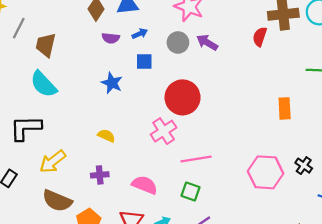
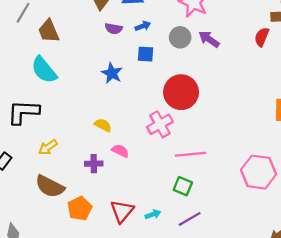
brown trapezoid: (46, 45) -> (49, 31), turned -40
yellow arrow: (53, 162) -> (48, 147), size x0.7
pink semicircle: (145, 185) -> (120, 151), moved, size x0.7

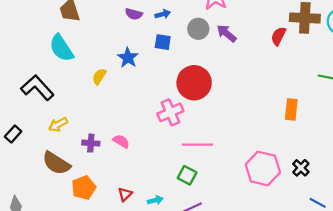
black L-shape: (23, 112) -> (37, 88), turned 40
yellow semicircle: (103, 125) -> (99, 76), moved, turned -91
pink semicircle: (120, 151) -> (121, 141), moved
purple cross: (94, 164) -> (91, 143), moved
red triangle: (122, 211) -> (125, 194), size x0.6

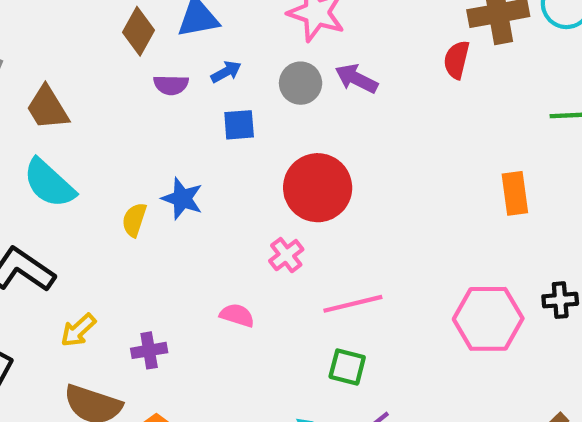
blue star: (128, 58) -> (182, 199), moved
pink cross: (170, 112) -> (286, 255), size x0.7
pink semicircle: (121, 141) -> (237, 315), moved
black cross: (301, 168) -> (560, 300), turned -35

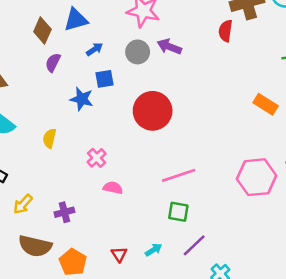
purple semicircle: (171, 85) -> (53, 62), moved, turned 120
orange rectangle: (515, 193) -> (266, 104), turned -45
blue star: (182, 199) -> (82, 99), moved
pink cross: (286, 255) -> (97, 158), moved

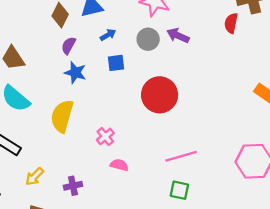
blue star: (82, 99) -> (75, 73), moved
yellow semicircle: (49, 138) -> (62, 116), size x1.8

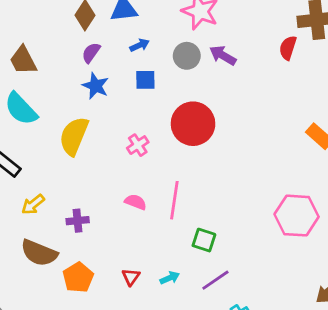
pink cross: (105, 136) -> (138, 145), moved
pink line: (181, 156) -> (174, 200), moved, turned -72

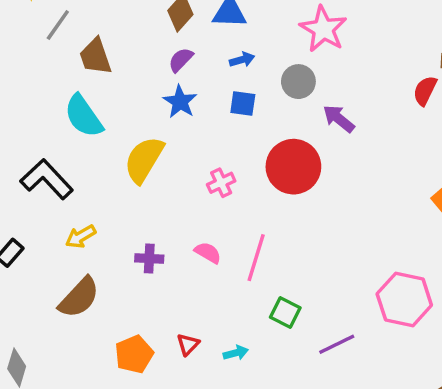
purple arrow: (223, 55) -> (339, 119), moved
purple cross: (78, 221) -> (149, 258), moved
brown semicircle: (39, 253) -> (79, 298), turned -78
orange pentagon: (78, 277) -> (134, 354), moved
purple line: (215, 280) -> (337, 344), moved

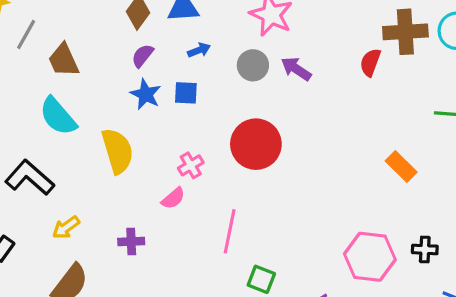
blue square: (243, 104) -> (186, 93), moved
purple arrow: (339, 119) -> (296, 69), moved
yellow semicircle: (144, 160) -> (117, 151), turned 138
pink semicircle: (208, 253) -> (173, 198), moved, turned 115

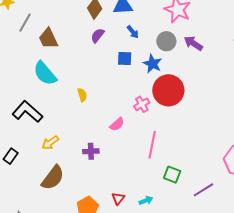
blue arrow: (199, 50) -> (133, 32), turned 72
blue star: (146, 94) -> (152, 64), moved
yellow semicircle: (117, 151) -> (82, 95), size x0.5
pink cross: (191, 165) -> (142, 104), moved

